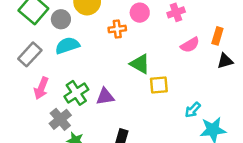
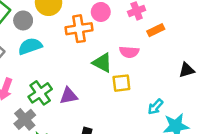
orange cross: (117, 29) -> (79, 29), size x1.5
orange rectangle: (217, 36) -> (156, 30), moved, turned 49
pink semicircle: (190, 45) -> (129, 52), moved, turned 36
black triangle: (225, 61) -> (187, 70), moved

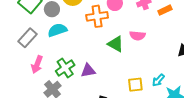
orange rectangle: (156, 30) -> (165, 10), moved
yellow square: (121, 83) -> (135, 85), moved

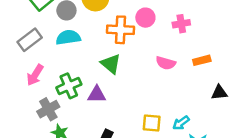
orange rectangle: (165, 10) -> (202, 60), moved
green triangle: (116, 44) -> (111, 64), moved

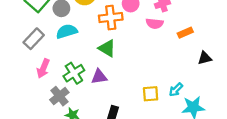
pink semicircle: (166, 63) -> (155, 24), moved

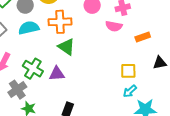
orange cross: (111, 18) -> (60, 22), moved
green cross: (74, 73) -> (33, 69), turned -30
yellow square: (151, 94) -> (128, 71), moved

